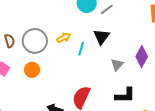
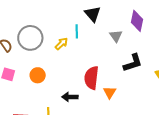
yellow arrow: (64, 38) -> (61, 44), moved
orange circle: (32, 70) -> (38, 75), moved

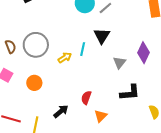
red semicircle: (91, 78) -> (86, 98), size x0.6
black arrow: (70, 97) -> (61, 111), turned 126

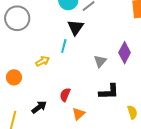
black triangle: (102, 36) -> (76, 27), moved
gray circle: (36, 45) -> (17, 18), moved
yellow arrow: (65, 58) -> (42, 61), moved

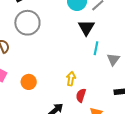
cyan line: (64, 46) -> (96, 48), moved
yellow arrow: (42, 61) -> (71, 79), moved, turned -48

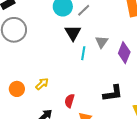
gray triangle: (113, 59) -> (102, 42), moved
yellow arrow: (71, 79) -> (42, 84), moved, turned 40

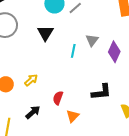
black triangle: (73, 33) -> (45, 33), moved

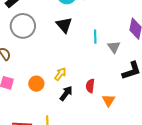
gray triangle: (92, 40) -> (114, 47), moved
black arrow: (33, 112) -> (66, 93), moved

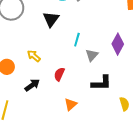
yellow arrow: (60, 74) -> (34, 56), moved, turned -104
red semicircle: (90, 86) -> (59, 74), moved

